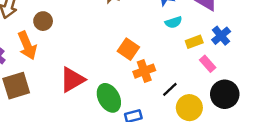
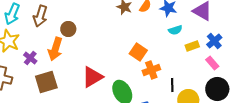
orange arrow: (27, 45) -> (55, 49), turned 40
pink rectangle: (208, 64) -> (212, 63), moved
black line: (170, 89) -> (172, 85), turned -48

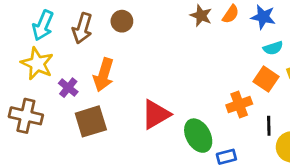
brown circle: (68, 29) -> (122, 21), moved
orange square: (138, 52) -> (266, 79), moved

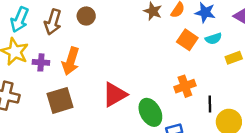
orange square: (266, 79) -> (187, 40), moved
purple cross: (68, 88) -> (41, 62), moved, turned -35

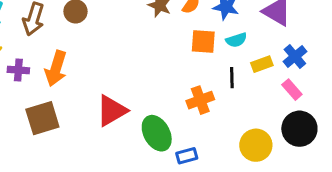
orange square: (187, 40) -> (203, 41), turned -30
black line: (210, 104) -> (232, 78), moved

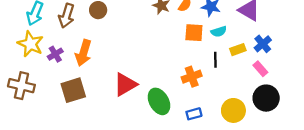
purple cross: (18, 70) -> (55, 54), turned -35
blue rectangle: (187, 156) -> (194, 114), moved

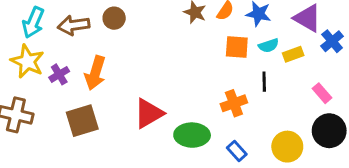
brown arrow: (67, 16) -> (74, 25), turned 65
blue cross: (263, 44) -> (332, 41), moved
yellow rectangle: (238, 50) -> (293, 54), moved
green ellipse: (159, 101) -> (192, 135), turned -60
blue rectangle: (194, 114) -> (237, 151), turned 63

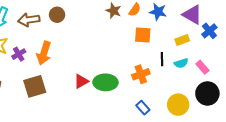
cyan semicircle: (269, 46) -> (181, 63), moved
red triangle: (149, 113) -> (81, 81), size x0.7
green ellipse: (192, 135) -> (105, 82), moved

